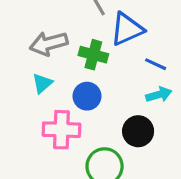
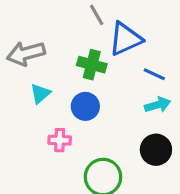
gray arrow: (49, 43) -> (26, 53), moved
pink cross: (61, 130) -> (60, 140), size x0.6
black circle: (138, 131) -> (156, 150), moved

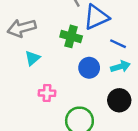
blue circle: (85, 106) -> (89, 68), moved

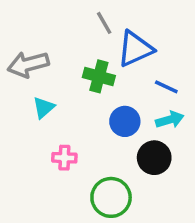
black circle: (119, 100) -> (154, 158), moved

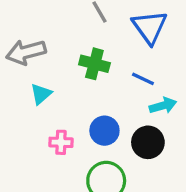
blue triangle: (135, 49) -> (150, 27), moved, turned -42
blue line: (166, 87) -> (143, 79), moved
blue circle: (125, 121) -> (104, 131), moved

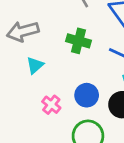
pink cross: (61, 142) -> (51, 105), turned 36

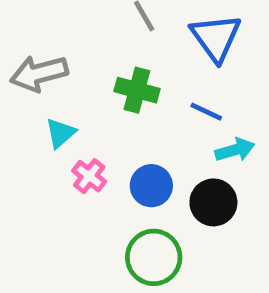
pink cross: (51, 105) -> (89, 176), moved

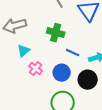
blue line: (206, 112) -> (73, 53), moved

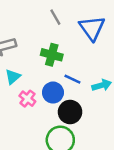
blue circle: (62, 73) -> (53, 93), moved
black circle: (88, 80) -> (70, 112), moved

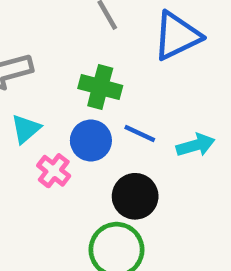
blue triangle: (92, 28) -> (177, 36), turned 40
blue circle: (53, 93) -> (91, 140), moved

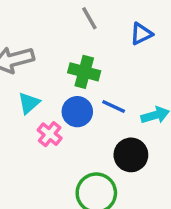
blue triangle: (177, 36) -> (141, 34), size x0.6
black circle: (135, 196) -> (131, 155), moved

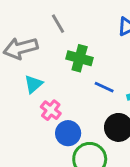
gray line: (89, 18) -> (58, 24), moved
blue circle: (77, 112) -> (68, 133), moved

